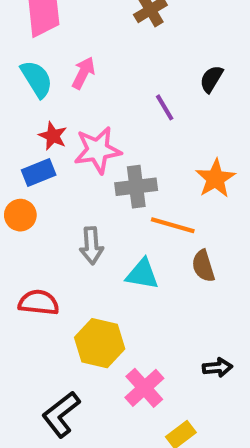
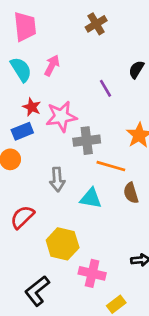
red semicircle: (39, 303) -> (22, 217), turned -50
pink cross: (144, 388) -> (92, 273), turned -35

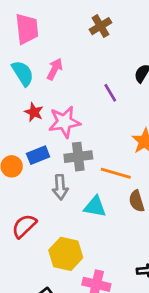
blue rectangle: (22, 131) -> (38, 155), moved
gray cross: (87, 141) -> (78, 157), moved

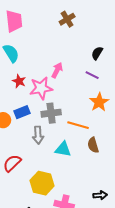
pink arrow: (55, 69) -> (57, 70), moved
purple line: (110, 93) -> (92, 75), moved, turned -32

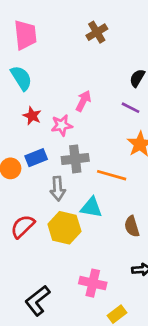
pink star: (41, 88) -> (62, 125), size x0.7
brown semicircle: (93, 145) -> (132, 226), moved
yellow hexagon: (42, 183) -> (64, 228), moved

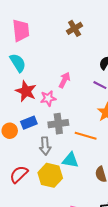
red star: (32, 116) -> (26, 91), size x1.5

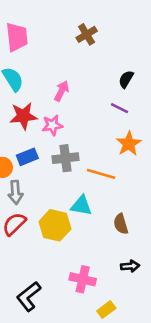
pink arrow: (64, 80) -> (62, 91), moved
red star: (26, 91) -> (23, 116), turned -30
gray arrow: (45, 146) -> (15, 192), moved

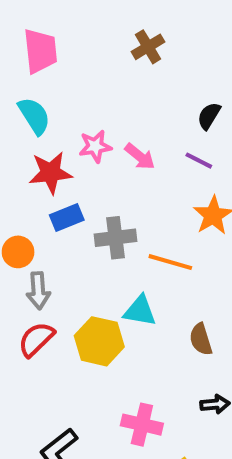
pink arrow: (62, 91) -> (140, 156), moved, turned 102
pink star: (52, 125) -> (95, 146), moved
blue rectangle: (27, 157) -> (67, 217), moved

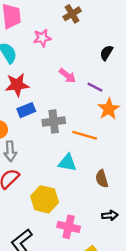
pink star: (95, 146) -> (42, 38), moved
purple line: (199, 161) -> (95, 87), moved
yellow hexagon: (99, 341) -> (45, 199), moved

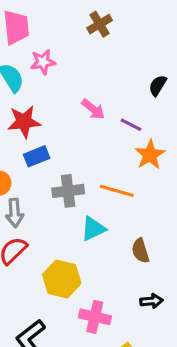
pink star: (42, 38) -> (43, 62), moved
black semicircle: (106, 53) -> (158, 86), moved
gray cross: (54, 121) -> (68, 191), moved
cyan triangle: (67, 163) -> (93, 229), turned -36

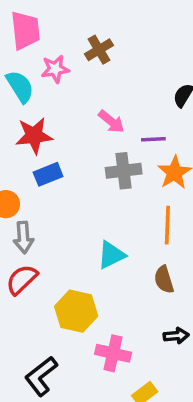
brown cross: (100, 24) -> (99, 50), moved
purple line: (131, 125) -> (153, 139), turned -30
gray cross: (68, 191) -> (124, 171), moved
orange line: (117, 191) -> (167, 225), moved, turned 76

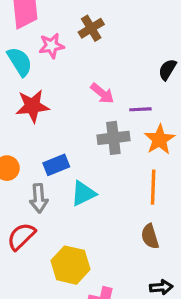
blue rectangle: (48, 174) -> (56, 165), moved
gray arrow: (24, 237) -> (39, 198), moved
cyan triangle: (111, 255) -> (83, 193), moved

